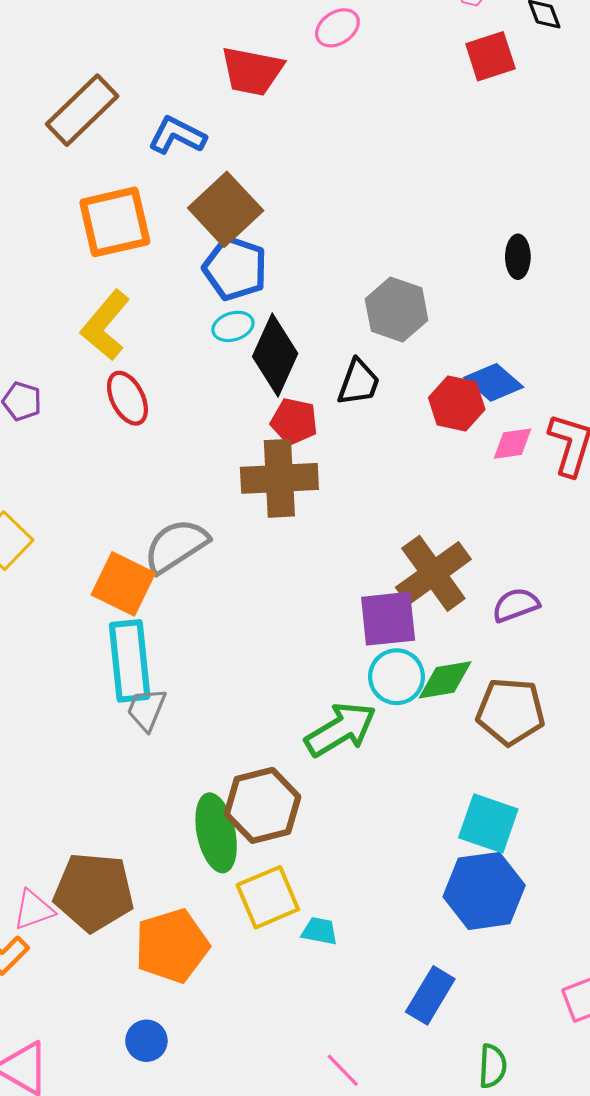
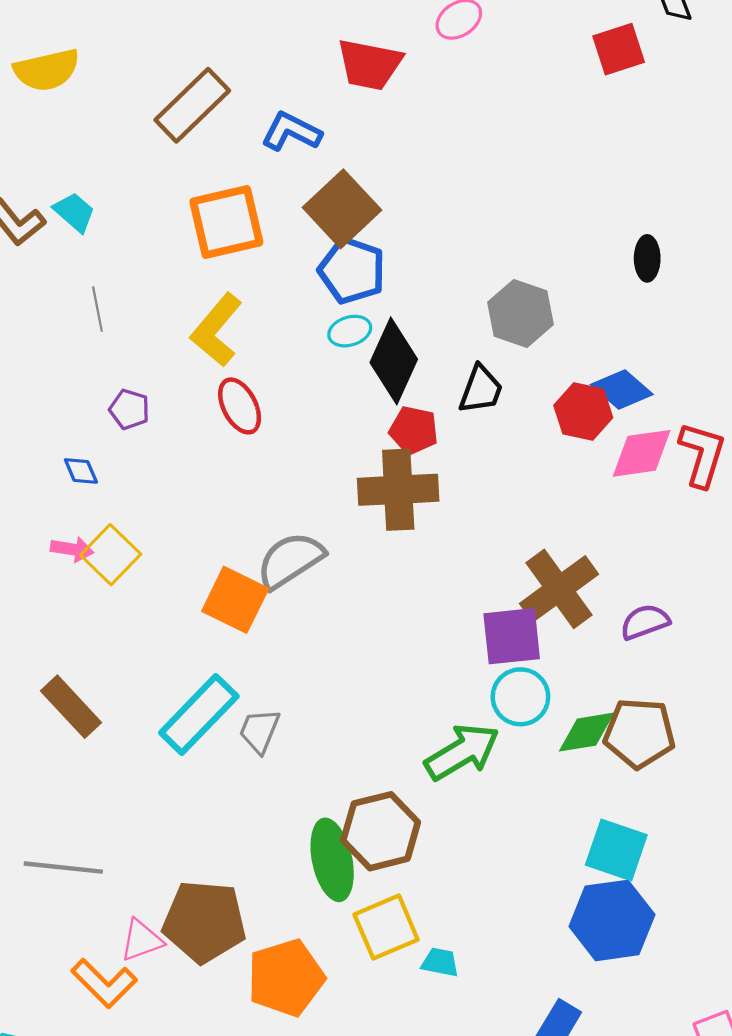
pink diamond: (513, 444) -> (642, 453), size x1.5
cyan rectangle: (130, 661) -> (199, 714), moved, turned 50
green diamond: (445, 680) -> (587, 732), moved

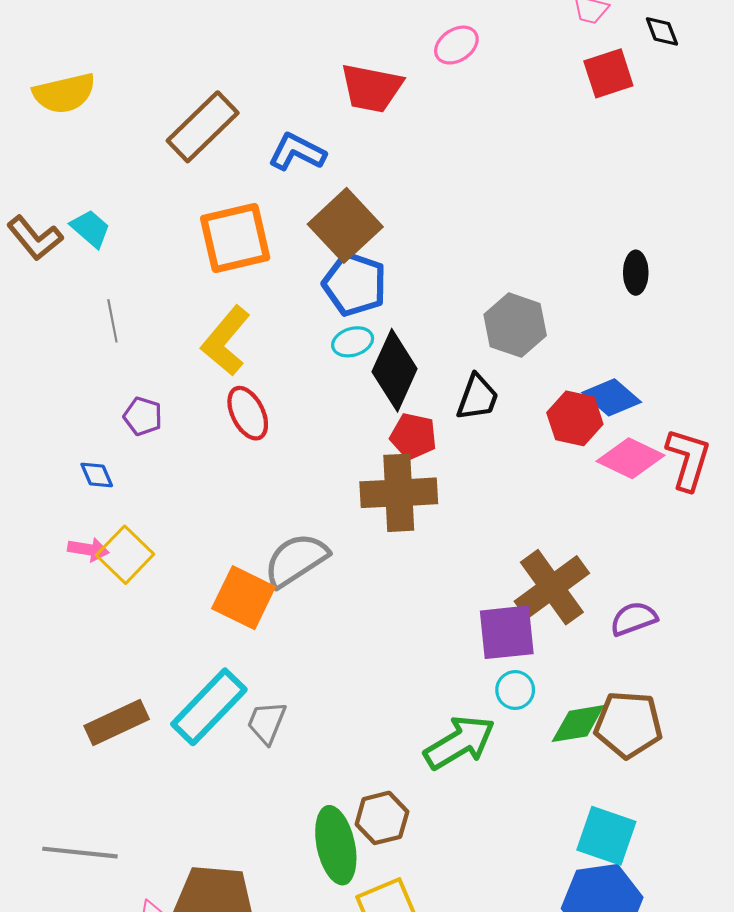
pink diamond: (642, 453) -> (630, 458), turned 34
cyan circle: (520, 697) -> (515, 690), size x0.7
brown rectangle: (71, 707) -> (117, 723), moved, turned -72
brown hexagon: (381, 831) -> (382, 818), size x0.7

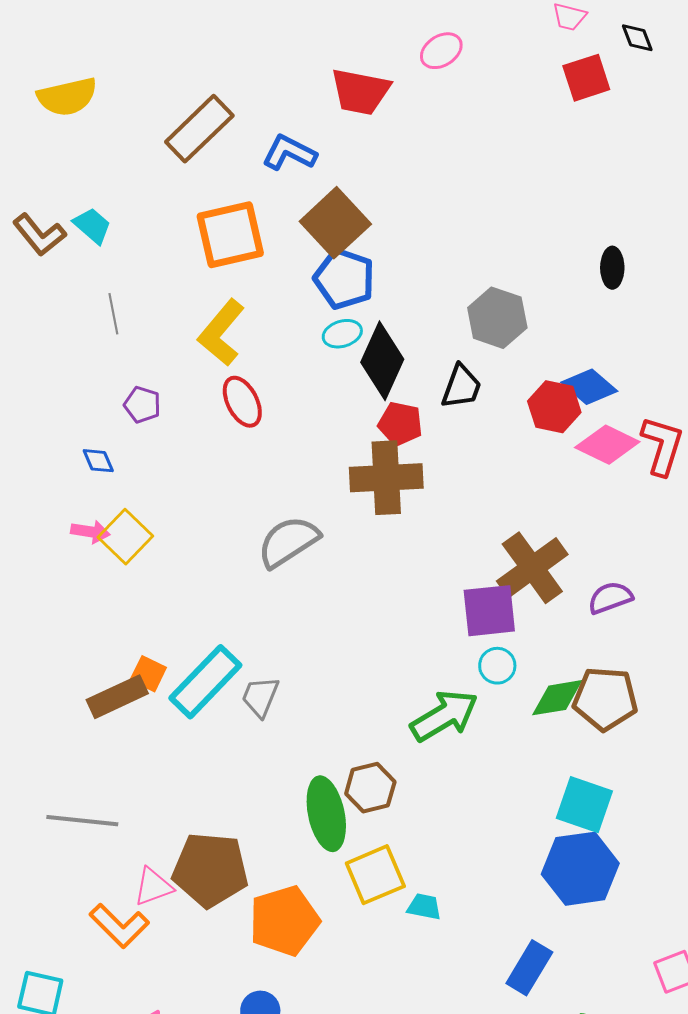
orange square: (244, 598) -> (148, 674), moved, size x0.6

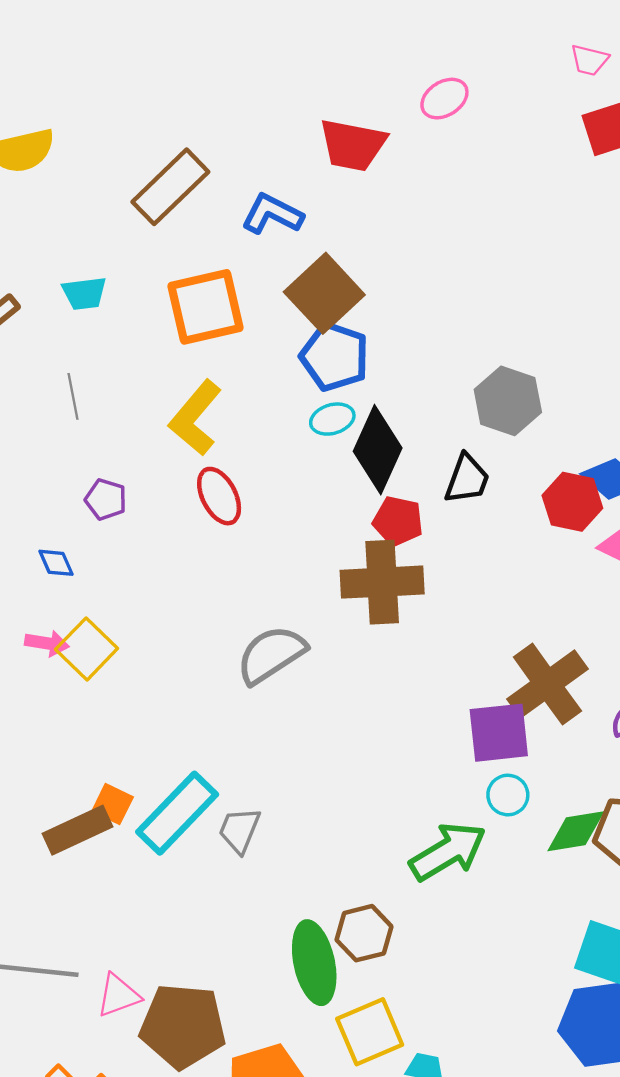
cyan trapezoid: (92, 226) -> (84, 293), moved, turned 132
pink triangle: (153, 887) -> (118, 995), moved

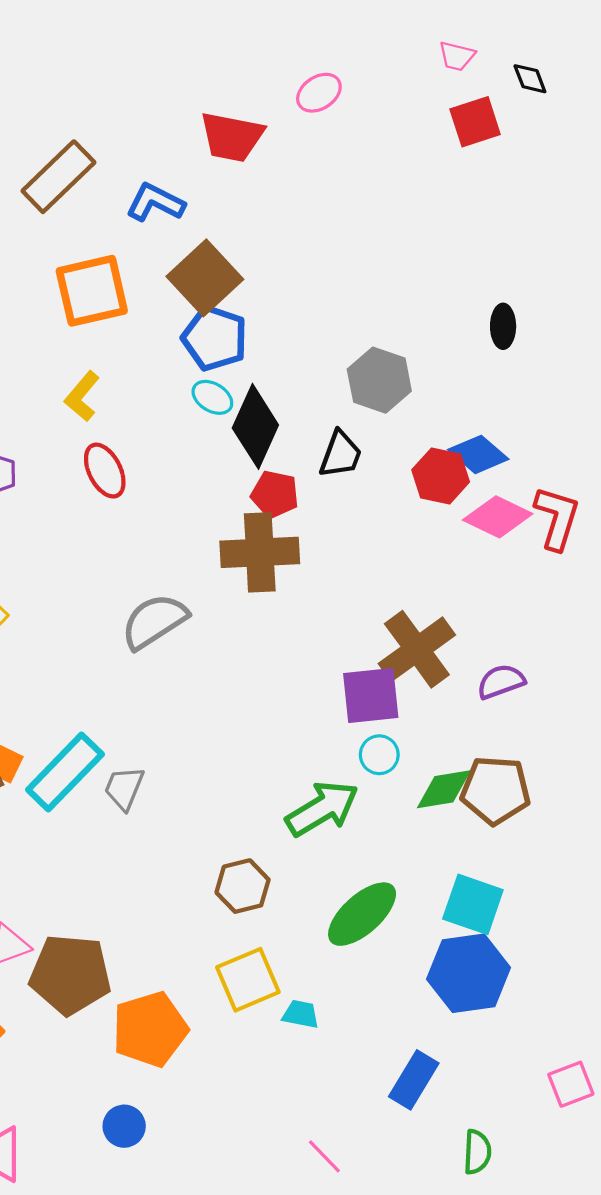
yellow L-shape: (195, 418) -> (82, 396), size x0.7
cyan ellipse: (332, 419) -> (212, 397), turned 48
green ellipse: (314, 963) -> (362, 914), moved, turned 60

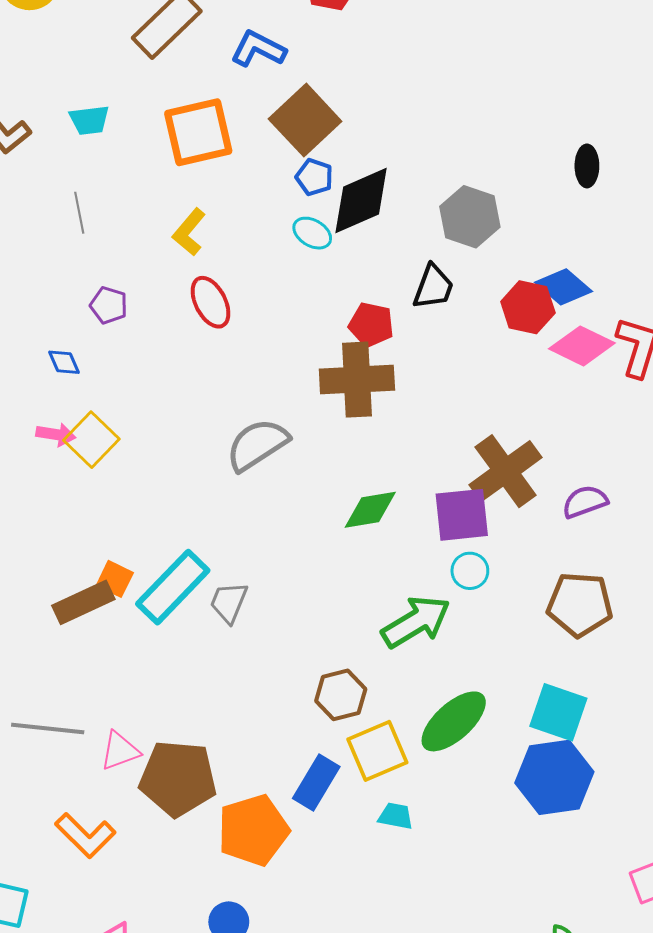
blue pentagon: (215, 338) -> (314, 177), size x0.6
black diamond: (255, 426) -> (361, 200), moved, turned 42
green diamond: (444, 789) -> (370, 510), moved
yellow square: (248, 980) -> (377, 751), moved
blue rectangle: (414, 1080) -> (316, 782), moved

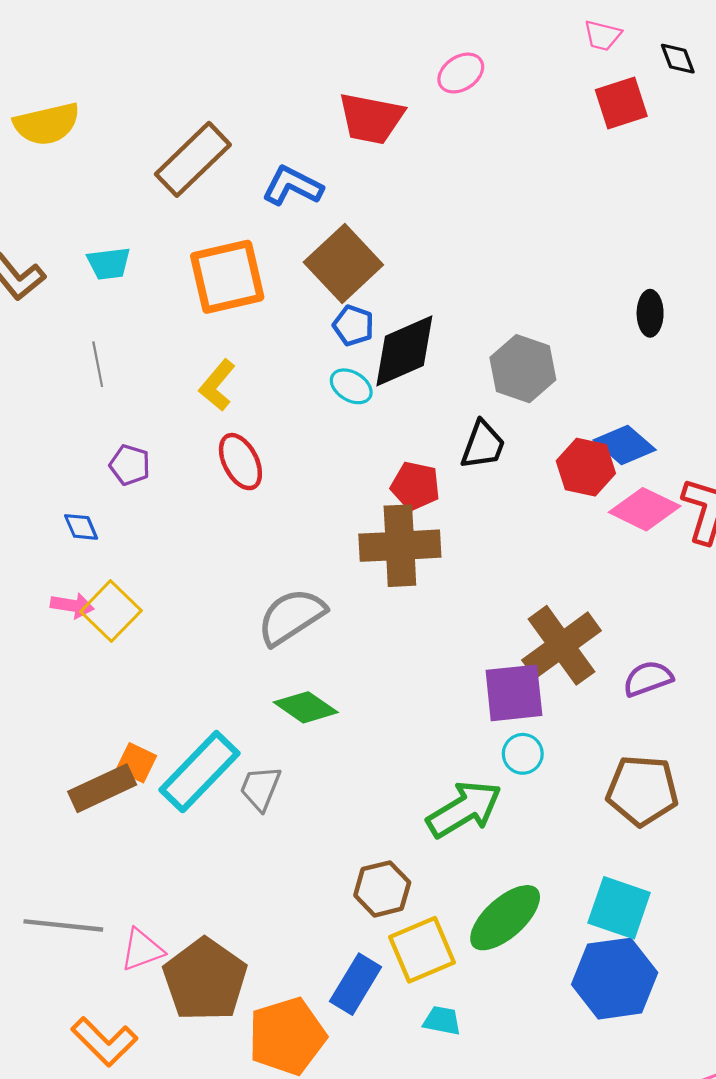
green diamond: (370, 510) -> (306, 707), moved, turned 44
brown pentagon: (178, 778) -> (205, 980), turned 30

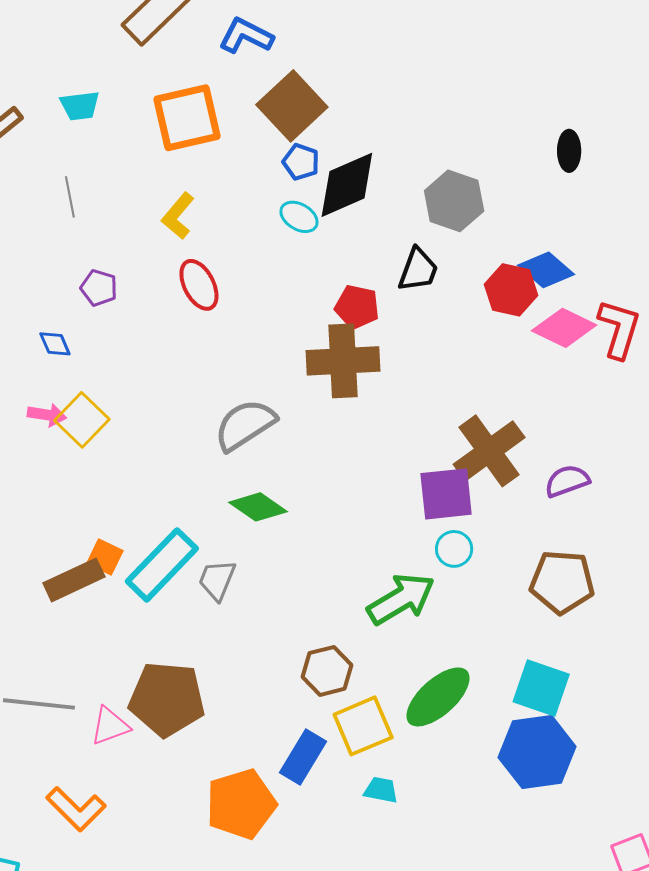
brown pentagon: (205, 980) -> (167, 699), moved, turned -30

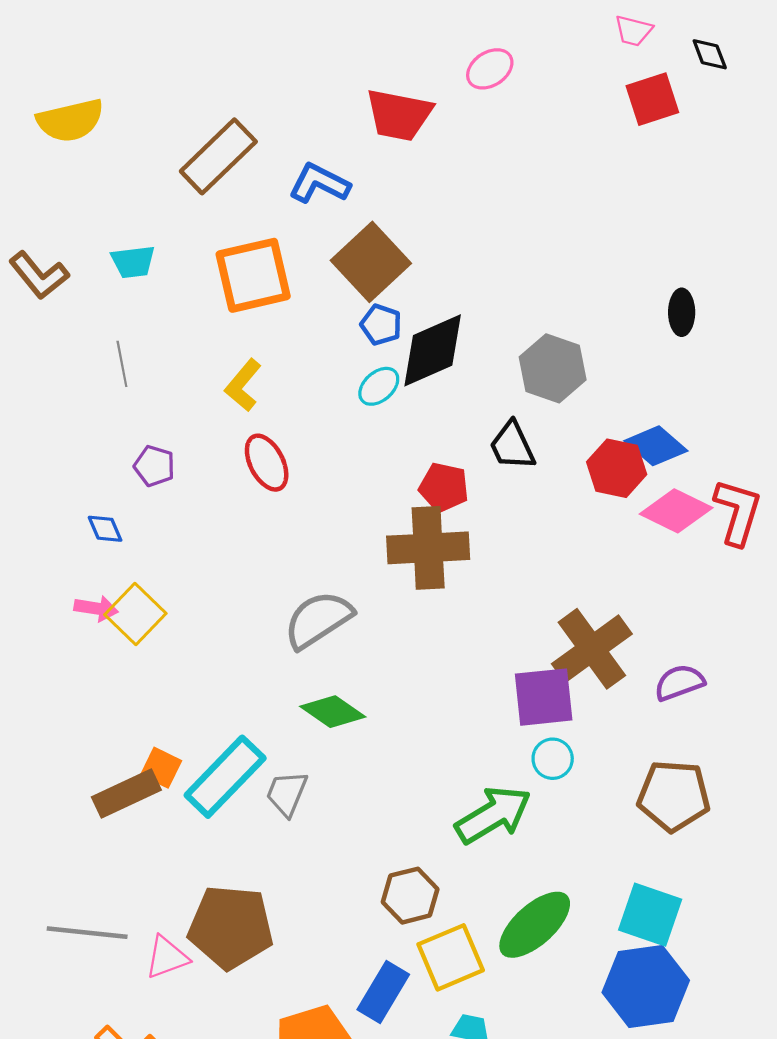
cyan ellipse: (299, 217) -> (379, 386), turned -72
black trapezoid: (418, 270) -> (512, 446), turned 135

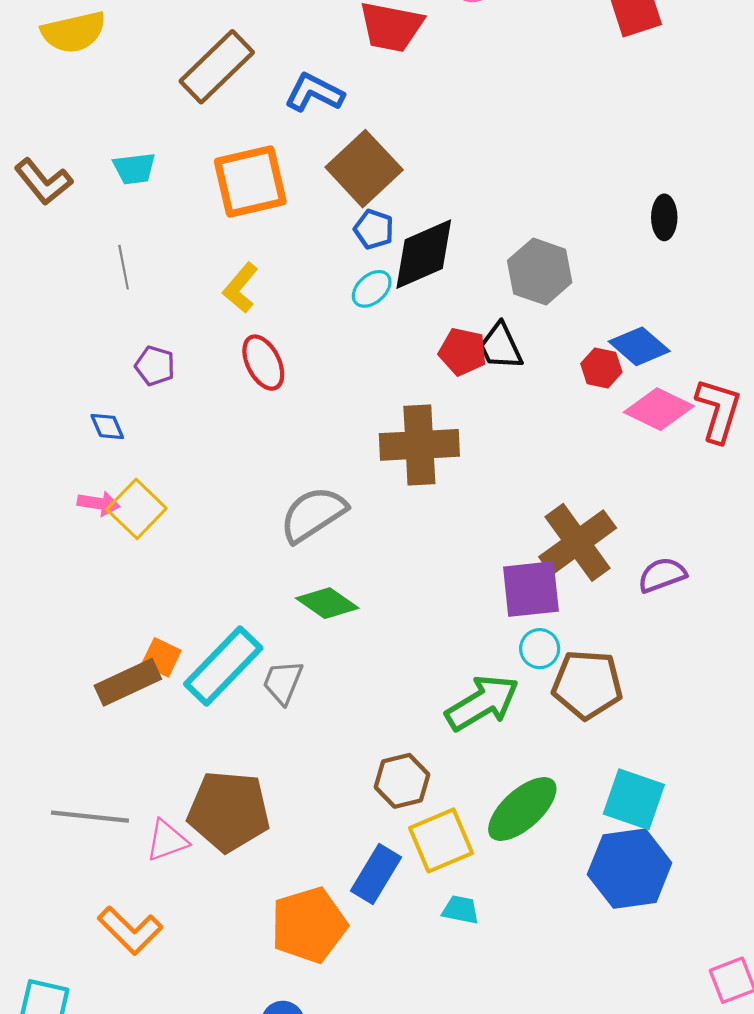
red hexagon: (617, 468) -> (601, 368), size x0.7
red pentagon: (444, 487) -> (463, 352), moved
brown pentagon: (674, 796) -> (587, 684), moved

